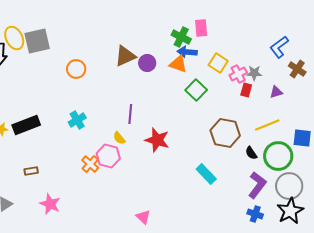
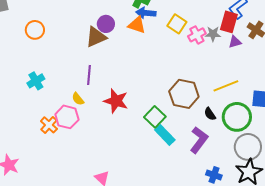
brown triangle: (125, 56) -> (96, 37), moved
green square: (196, 90) -> (155, 117), moved
red rectangle: (246, 90) -> (229, 22), moved, size x1.5
purple triangle: (276, 92) -> (235, 42), moved
purple L-shape: (257, 185) -> (199, 140), moved

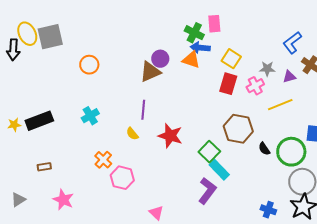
red rectangle: (229, 22) -> (228, 84), moved
pink cross: (197, 35) -> (255, 86), moved
yellow line: (226, 86) -> (280, 105), moved
pink hexagon: (67, 117) -> (122, 178), moved
purple L-shape: (199, 140) -> (207, 191), moved

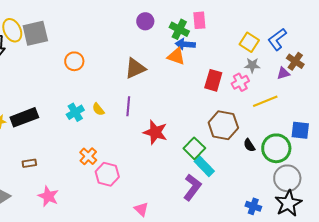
purple circle: (160, 59) -> (145, 21), moved
yellow square: (231, 59) -> (249, 42), moved
purple triangle: (289, 77) -> (283, 73), moved
yellow semicircle: (132, 134) -> (98, 109), moved

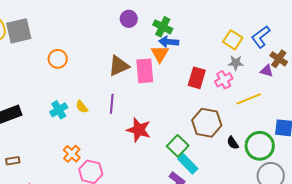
pink rectangle: (199, 20) -> (145, 71), moved, size x1.4
orange triangle: (176, 56) -> (160, 54), turned 42
purple triangle: (283, 73) -> (267, 71), turned 32

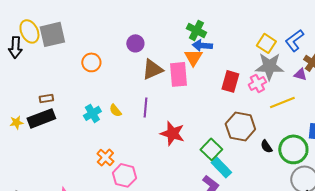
purple circle: (129, 19) -> (135, 43), moved
gray star: (236, 63) -> (269, 66), size x1.8
brown rectangle: (13, 161) -> (46, 98), moved

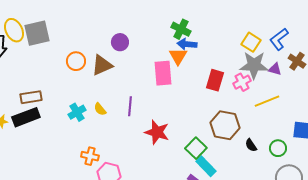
brown triangle: (152, 69) -> (102, 65), moved
purple triangle: (300, 74) -> (275, 69), moved
brown rectangle: (46, 98) -> (31, 97), size x1.5
green circle: (293, 149) -> (278, 148), size x0.6
orange cross: (105, 157) -> (90, 156), turned -30

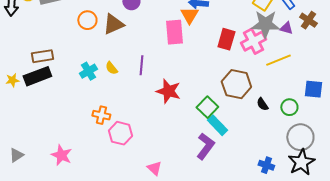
pink cross: (242, 82) -> (253, 41), size x1.4

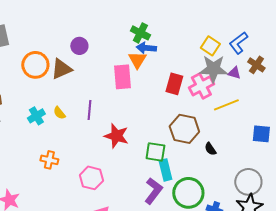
orange circle: (87, 20) -> (35, 65), size x1.4
green square: (207, 107) -> (155, 152), turned -35
green circle: (289, 107) -> (188, 193), moved, size x1.8
cyan rectangle: (217, 125) -> (165, 170), turned 30
pink hexagon: (120, 133) -> (91, 178), moved

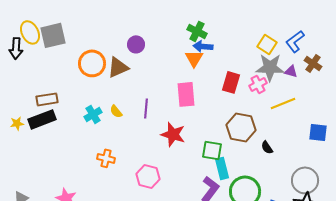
pink rectangle: (122, 77) -> (186, 94), moved
pink cross: (201, 86) -> (258, 84), size x0.7

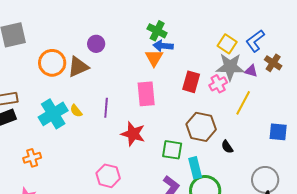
yellow line: (283, 103) -> (243, 103), turned -40
cyan cross: (93, 114) -> (53, 114), size x1.6
orange cross: (106, 158) -> (32, 158), moved, turned -30
cyan rectangle: (222, 168) -> (195, 168), moved

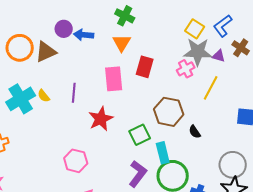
blue arrow: (163, 46) -> (84, 35), moved
red rectangle: (191, 82) -> (145, 67), moved
red star: (133, 134) -> (101, 119), turned 30
green square: (172, 150) -> (140, 135), turned -35

